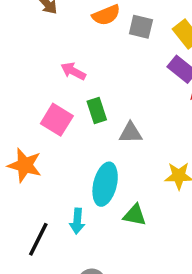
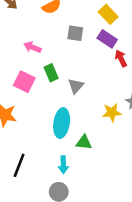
gray square: (141, 27) -> (75, 33), moved
gray triangle: (131, 133) -> (76, 86), turned -42
cyan arrow: (77, 221) -> (63, 165), moved

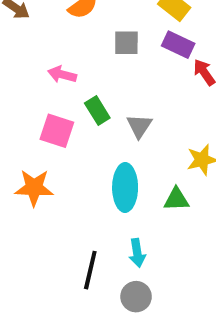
green triangle: (84, 142) -> (176, 199), moved
black line: (19, 165) -> (90, 270), moved

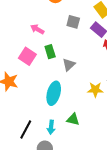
green triangle: (176, 199) -> (73, 119), moved

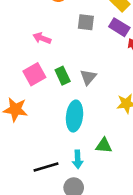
green rectangle: (50, 52) -> (63, 76), moved
pink square: (27, 56) -> (34, 74), turned 36
black line: (26, 130) -> (46, 167), turned 54

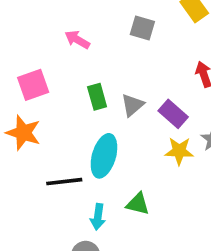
purple rectangle: (119, 27) -> (173, 114), moved
pink square: (34, 74) -> (33, 85), moved
black line: (46, 167) -> (64, 182), moved

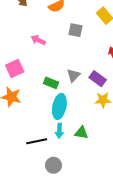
green rectangle: (97, 97) -> (51, 83), moved, turned -48
black line: (64, 182) -> (37, 141), moved
cyan arrow: (98, 217) -> (59, 131), moved

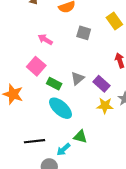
pink square: (15, 69) -> (36, 66), moved, turned -30
cyan ellipse: (59, 106) -> (61, 108), turned -65
cyan arrow: (59, 131) -> (63, 149), moved, turned 40

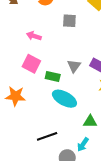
cyan arrow: (63, 149) -> (83, 145), moved

